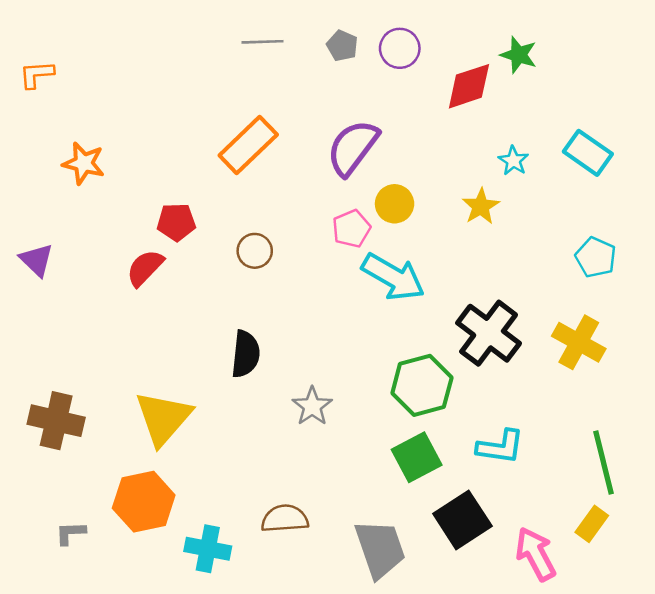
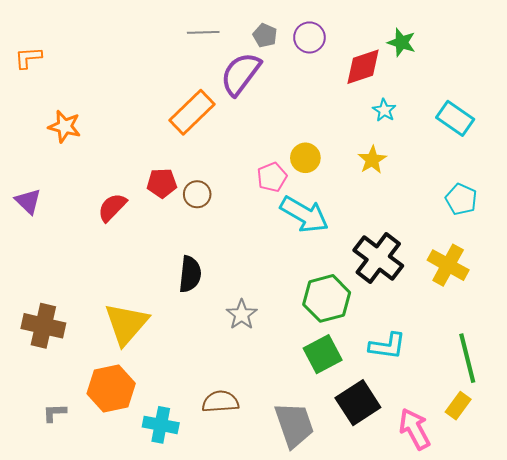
purple semicircle: (353, 148) -> (241, 74), moved
cyan star: (513, 161) -> (384, 110), moved
red pentagon: (176, 222) -> (162, 183), moved

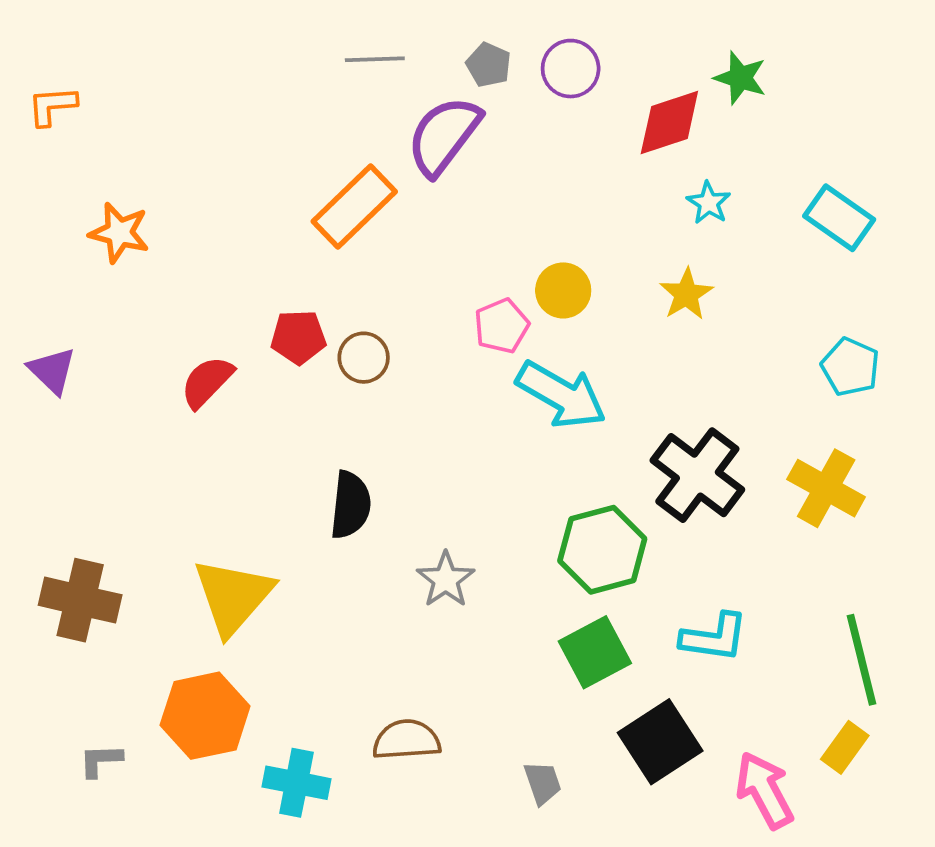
gray trapezoid: (294, 425) -> (543, 783), size x0.5

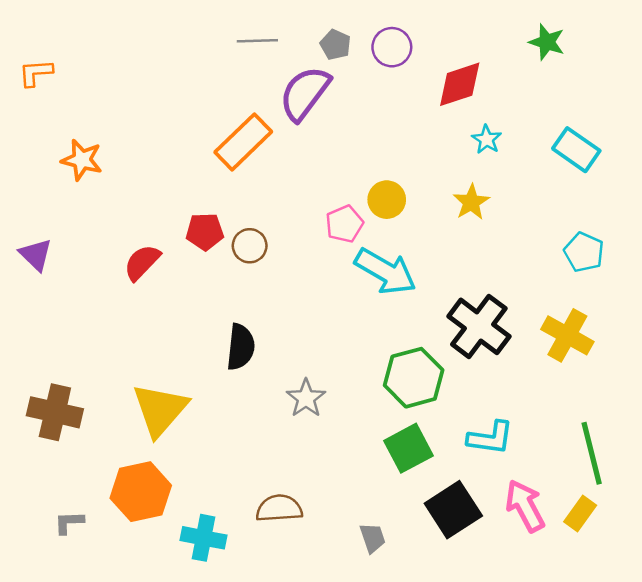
green star: (740, 78) -> (547, 42), moved
pink arrow: (765, 790) -> (525, 506), moved

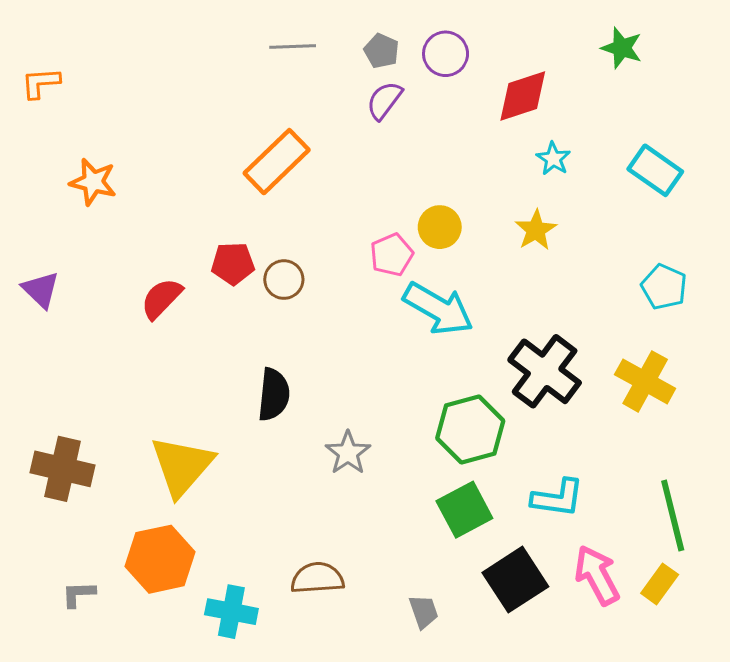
purple semicircle: (305, 93) -> (384, 100), moved, size x0.6

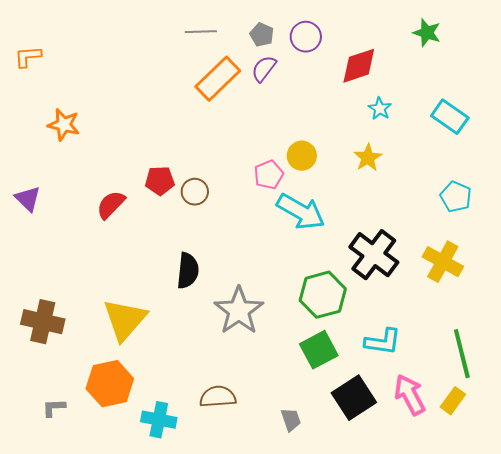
orange rectangle: (277, 162) -> (218, 79), moved
gray star: (348, 453) -> (239, 311), size x1.6

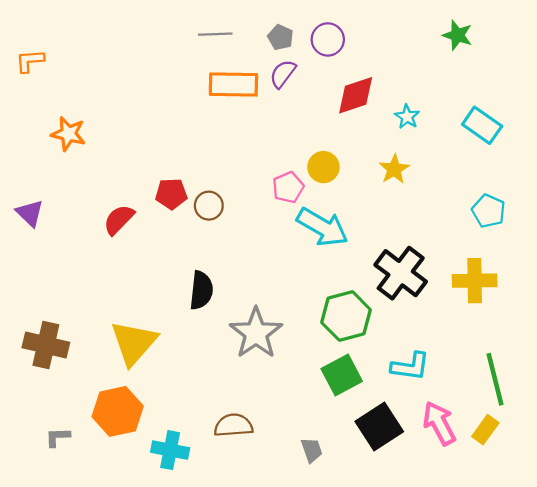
red diamond: (359, 66) -> (356, 95), moved
orange rectangle: (218, 79) -> (233, 84), turned 45
yellow cross: (443, 262) -> (475, 281), turned -30

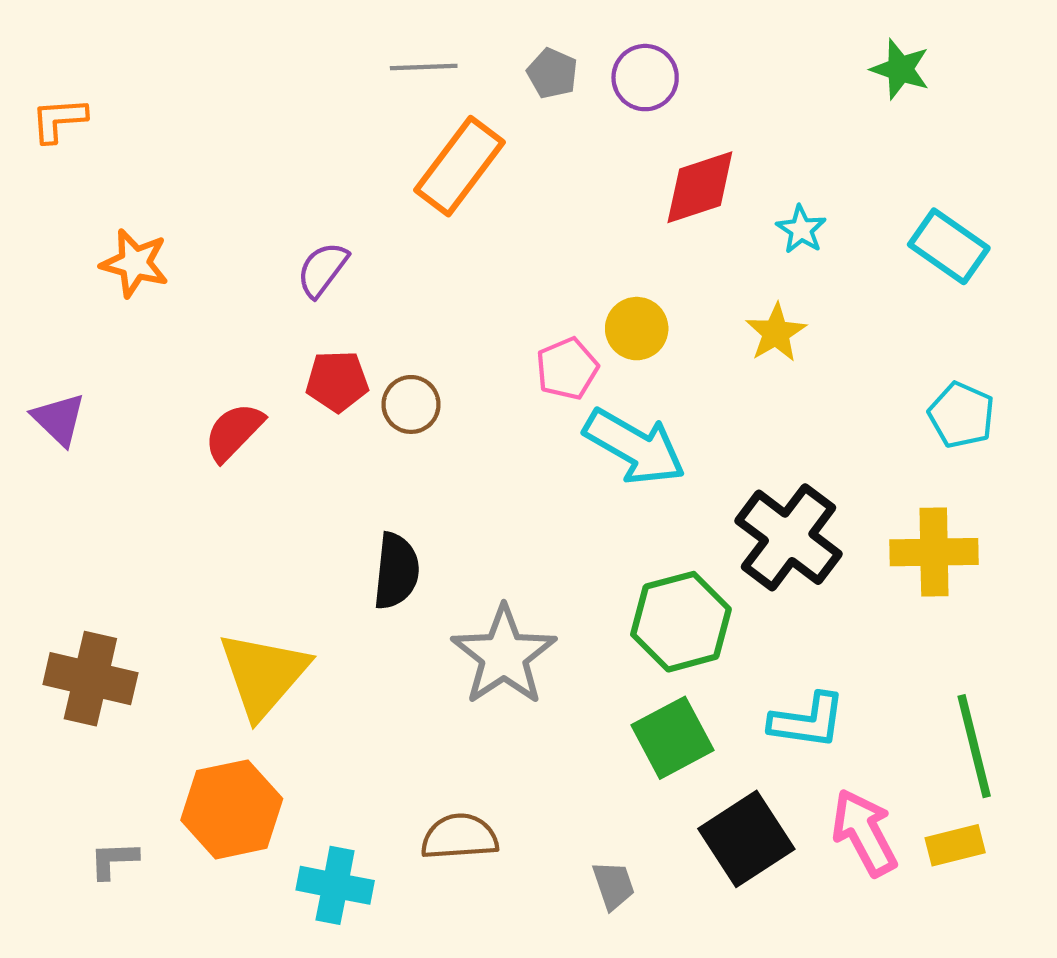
purple semicircle: (283, 74) -> (322, 269), moved
orange rectangle: (233, 84) -> (460, 166), turned -54
yellow rectangle: (485, 430) -> (955, 845), turned 40

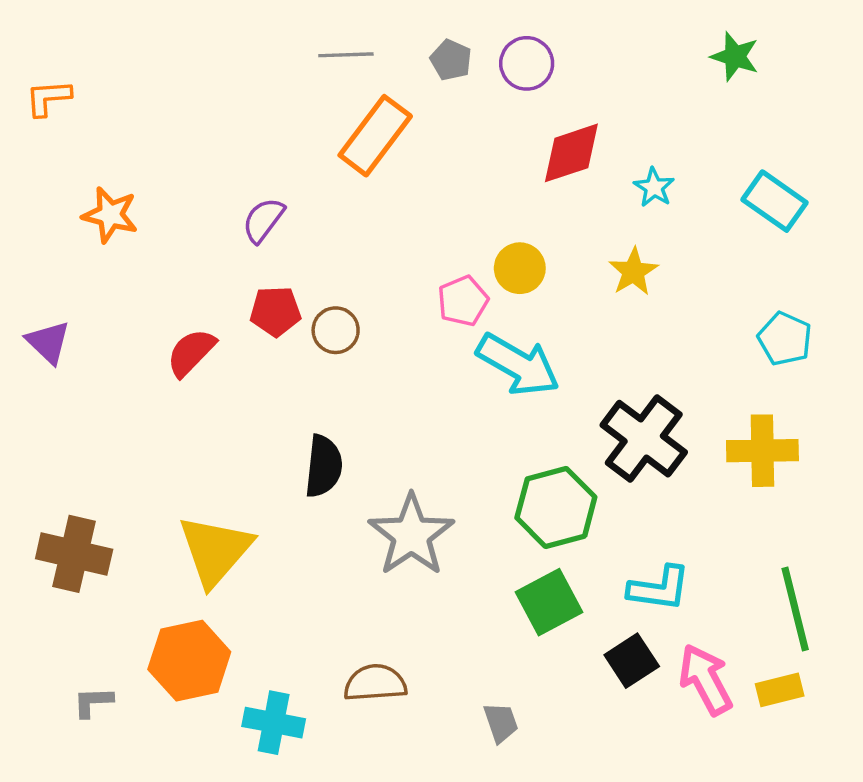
black square: (746, 839) -> (632, 661), moved, size x0.7

